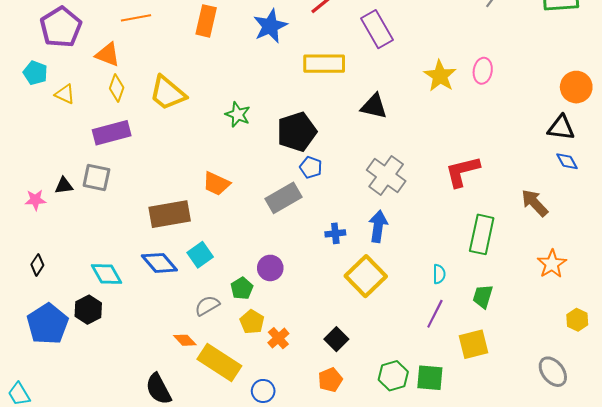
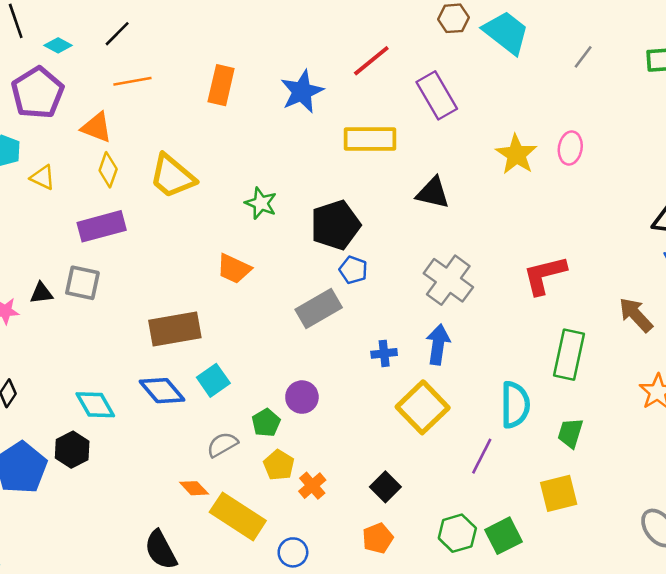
orange trapezoid: (216, 184) -> (234, 269), moved
cyan semicircle: (439, 274) -> (515, 405), size x1.8
purple line: (435, 314) -> (482, 456), moved
green square: (430, 378) -> (504, 536), turned -32

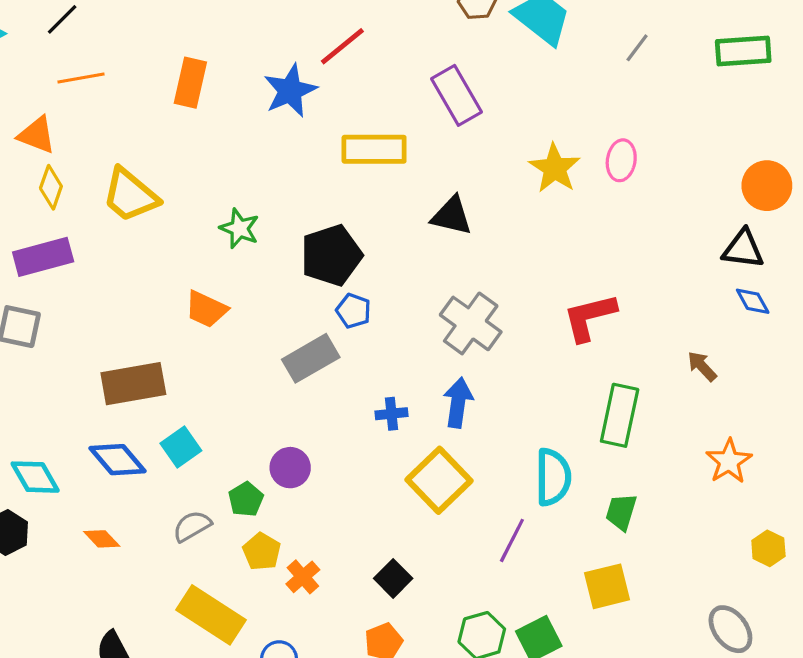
red line: (371, 61) -> (342, 46), moved
brown arrow: (636, 315) -> (702, 366), size x0.7
orange diamond: (194, 488) -> (102, 539), moved

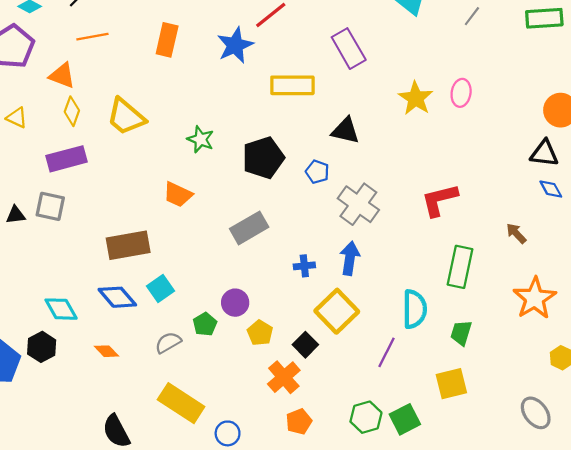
blue pentagon: (354, 311) -> (317, 172), moved
orange star: (729, 461) -> (535, 298), size x1.4
yellow pentagon: (262, 552) -> (260, 333), moved
orange cross: (303, 577) -> (284, 377), moved, size x1.4
black square: (393, 578) -> (305, 345), moved

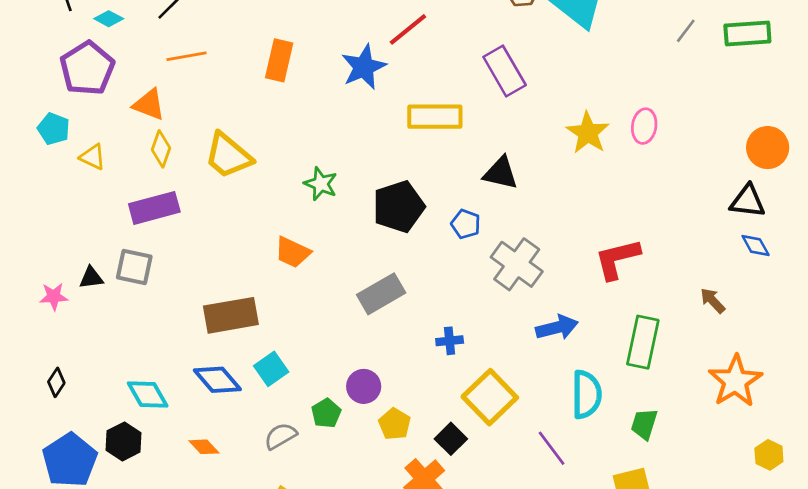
gray line: (472, 16) -> (686, 31), moved
blue arrow: (350, 258) -> (557, 327), moved, turned 68
purple line: (386, 352) -> (552, 448), turned -64

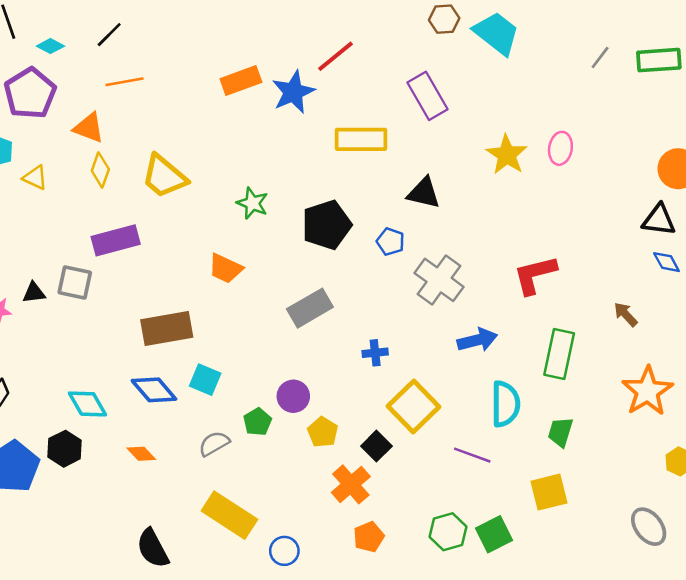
orange rectangle: (279, 60) -> (241, 81), moved, turned 57
purple rectangle: (154, 208) -> (116, 240), moved
cyan square: (271, 369) -> (205, 380), turned -32
purple line: (552, 448) -> (472, 455), turned -33

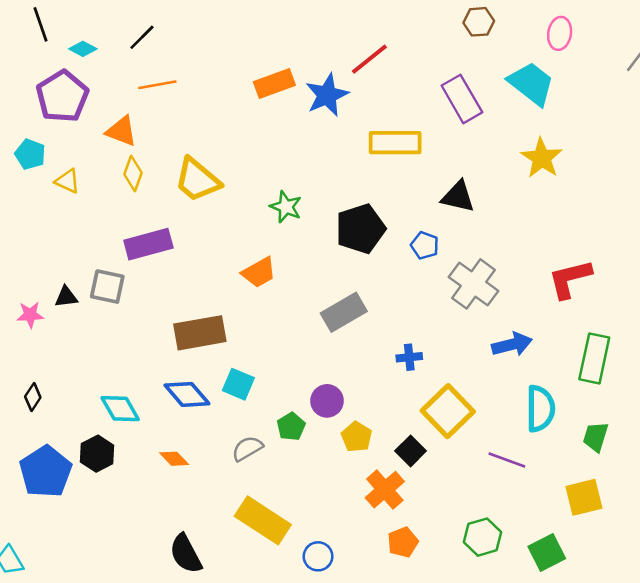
cyan trapezoid: (497, 33) -> (531, 84), moved
pink ellipse: (560, 148) -> (560, 33), moved
orange trapezoid: (226, 268) -> (259, 272), turned -54
green square: (494, 534) -> (547, 553), moved

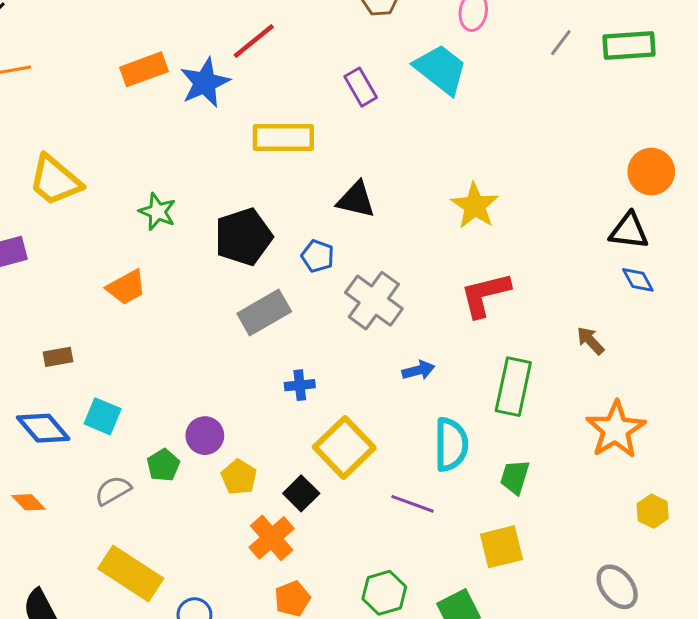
purple rectangle: (462, 99) -> (361, 87), size x0.7
yellow star: (542, 158) -> (475, 206), moved
gray rectangle: (344, 312) -> (264, 312), moved
brown rectangle: (200, 333) -> (58, 357), size x0.5
blue arrow: (512, 344) -> (418, 370), size x0.7

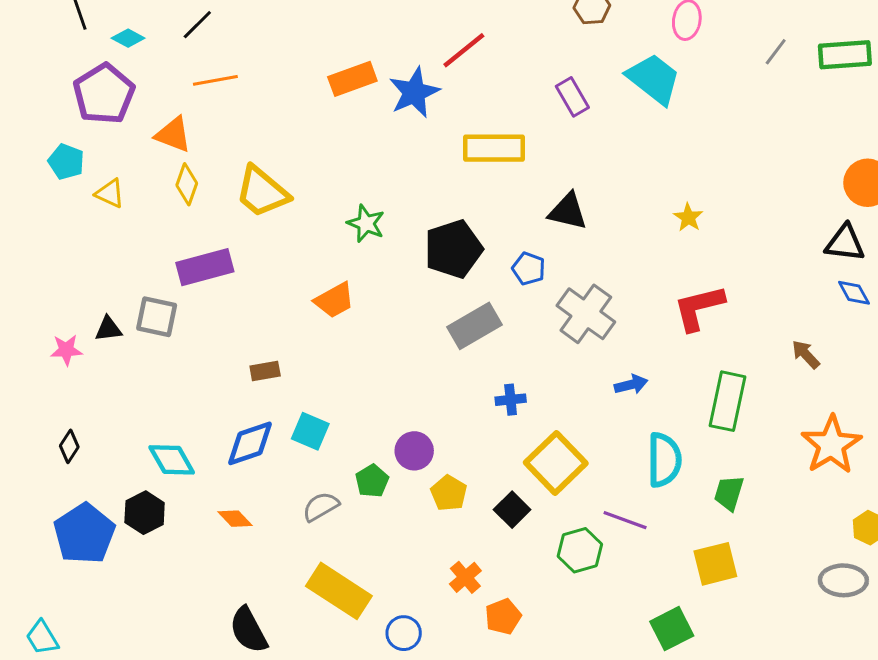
yellow star: (475, 206) -> (688, 217), size x0.6
blue diamond: (43, 428) -> (250, 443), turned -68
orange cross: (272, 538) -> (465, 577), moved, size x0.7
gray ellipse: (617, 587) -> (843, 580), moved, turned -51
green hexagon: (384, 593) -> (580, 550), moved

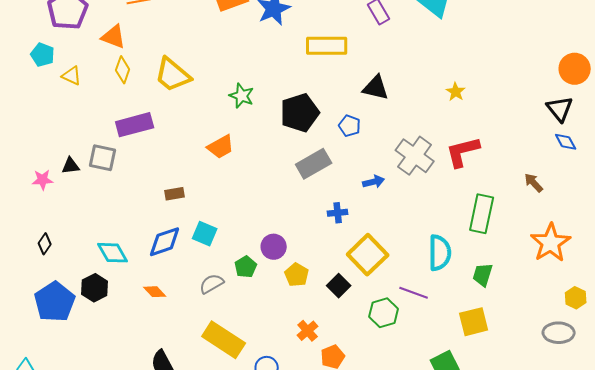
black triangle: (845, 243) -> (560, 109), turned 44
gray cross: (586, 314) -> (415, 156), moved
blue arrow: (631, 385) -> (374, 182), moved

